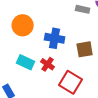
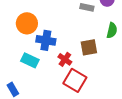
blue cross: (55, 38) -> (46, 40), moved
red cross: (48, 64) -> (65, 59), moved

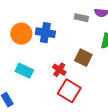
blue cross: (46, 40) -> (45, 33), moved
brown square: (89, 47) -> (83, 58), turned 36

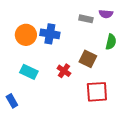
red square: (69, 91) -> (97, 92), moved, turned -35

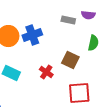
blue cross: (50, 34) -> (32, 35), turned -30

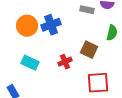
red cross: (46, 72) -> (65, 62), turned 32

